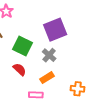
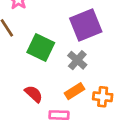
red semicircle: (20, 69) -> (34, 94), moved
orange cross: (78, 89) -> (103, 97), moved

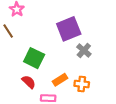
green square: (41, 48) -> (34, 58), moved
gray cross: (77, 60) -> (84, 50), moved

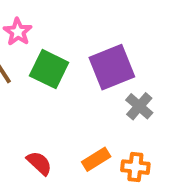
green square: (34, 58) -> (49, 69), moved

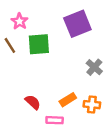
purple square: (112, 67) -> (77, 24), moved
green square: (49, 69) -> (39, 44), turned -30

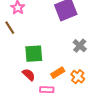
green square: (39, 44) -> (34, 54), moved
orange cross: (92, 105) -> (78, 77), turned 32

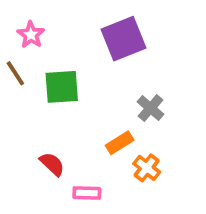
green square: (34, 54) -> (62, 87), moved
orange rectangle: (58, 73) -> (120, 143), moved

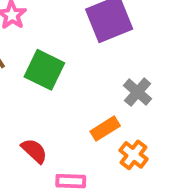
green square: (62, 87) -> (44, 70), turned 30

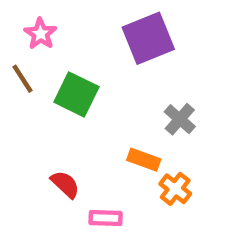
orange rectangle: (105, 129) -> (144, 160), turned 52

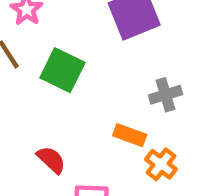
gray cross: (180, 119) -> (166, 95), turned 32

